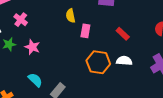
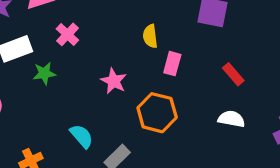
pink star: (32, 47) -> (114, 81), moved
orange hexagon: (98, 62) -> (157, 113), moved

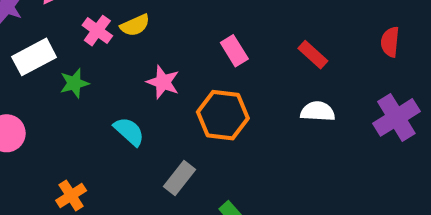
yellow semicircle: (150, 36) -> (135, 25), moved, turned -100
pink rectangle: (172, 64) -> (234, 51), turned -40
cyan semicircle: (82, 136) -> (129, 131), moved

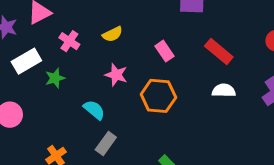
yellow semicircle: (135, 25) -> (113, 34), moved
red rectangle: (313, 55) -> (219, 52), size x1.4
gray rectangle: (179, 178) -> (106, 144), moved

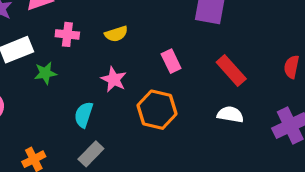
pink cross: (69, 41) -> (67, 34), turned -36
cyan semicircle: (94, 110) -> (84, 115), turned -120

